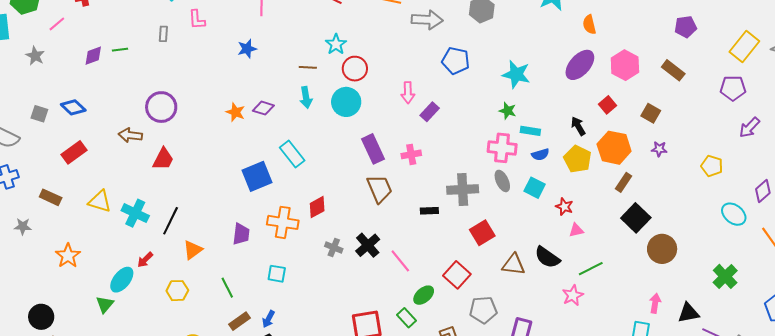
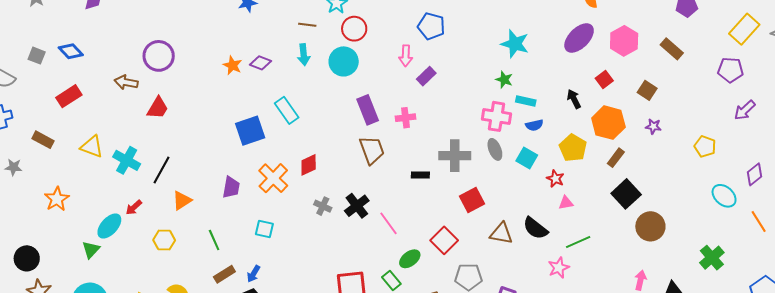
blue pentagon: (456, 61) -> (431, 26), moved
yellow pentagon: (578, 159) -> (573, 148), moved
orange cross: (283, 222) -> (273, 178), turned 32

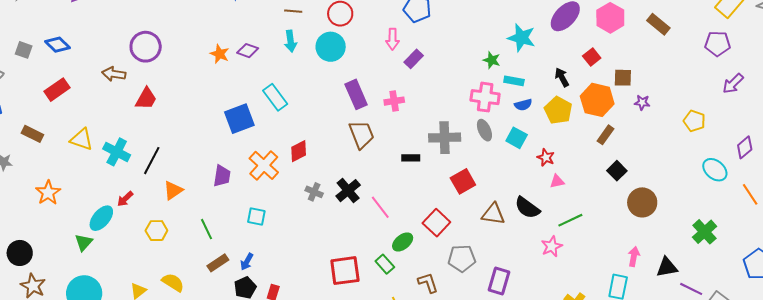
cyan star: (515, 44) -> (521, 38), moved
brown square: (647, 90) -> (623, 78), moved, turned -30
yellow pentagon: (573, 148) -> (558, 110), moved
black square: (626, 194) -> (617, 171), size x0.7

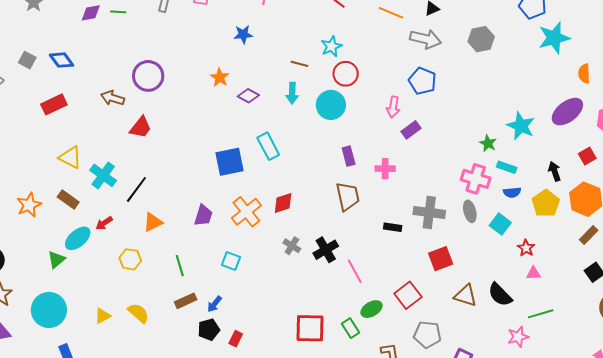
orange star: (220, 54) -> (220, 77), moved
purple rectangle: (356, 94) -> (349, 156), size x0.7
brown rectangle: (32, 134) -> (68, 200), moved

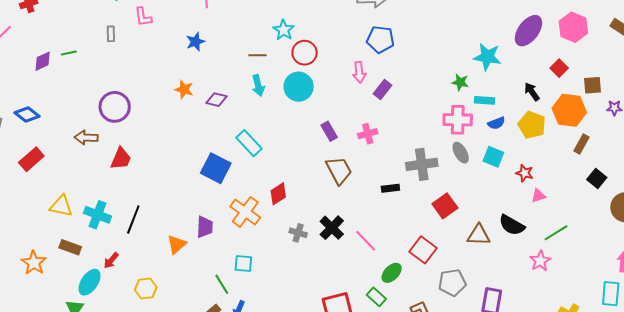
blue square: (229, 162) -> (216, 168), turned -36
orange triangle: (153, 222) -> (177, 244), moved
green line: (180, 266) -> (222, 284), moved

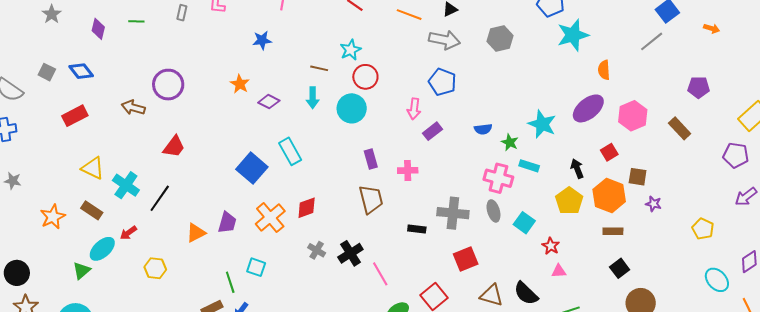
purple diamond: (43, 61) -> (98, 29), moved, turned -65
blue semicircle: (496, 123) -> (483, 129), moved
brown rectangle: (581, 144) -> (613, 231), turned 48
red trapezoid: (121, 159) -> (174, 147), moved

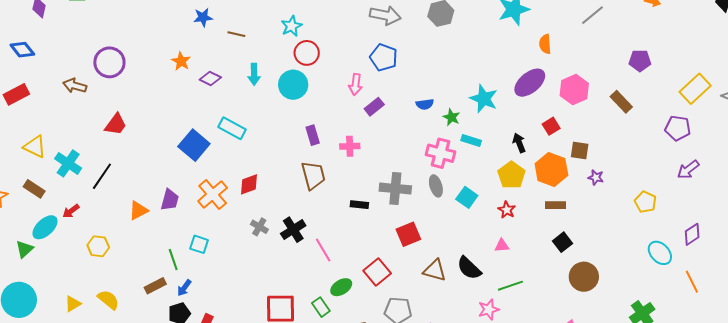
brown line: (319, 68) -> (236, 34), moved
cyan rectangle: (290, 151) -> (232, 128), turned -32
red star: (551, 246) -> (507, 210), moved

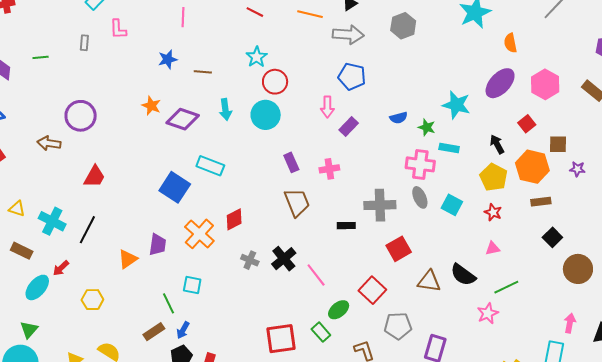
purple diamond: (210, 79) -> (183, 119), size x1.5
yellow triangle: (35, 147) -> (17, 209), size x0.7
green triangle: (24, 249) -> (29, 330), moved

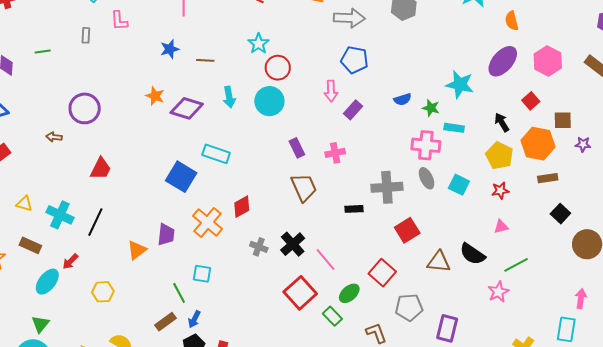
brown arrow: (49, 143) -> (54, 137), size x0.7
red star: (493, 212) -> (500, 191), turned -30
red square: (281, 339) -> (300, 293), moved, turned -32

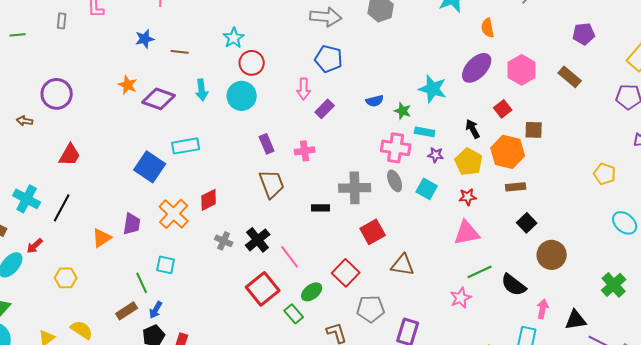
purple star: (583, 144) -> (436, 155), moved
cyan rectangle: (216, 154) -> (186, 146), turned -32
pink triangle: (501, 227) -> (467, 233), size x1.8
black semicircle: (472, 254) -> (514, 285), moved

